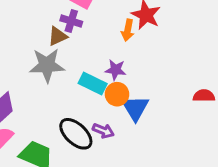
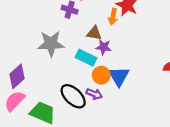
brown triangle: (58, 36) -> (94, 33), moved, turned 35
orange circle: (117, 94) -> (101, 75), moved

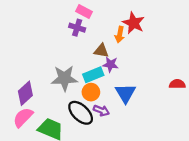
gray star: (51, 44) -> (64, 78), moved
cyan rectangle: (86, 58) -> (93, 75), turned -48
orange circle: (101, 75) -> (91, 92), moved

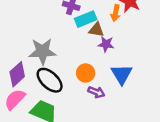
cyan rectangle: (93, 75) -> (86, 19), moved
gray star: (64, 78) -> (42, 51), moved
black ellipse: (81, 113) -> (50, 80), moved

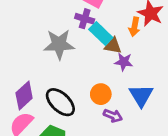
cyan rectangle: (86, 19) -> (101, 34), turned 66
gray star: (42, 51) -> (59, 44), moved

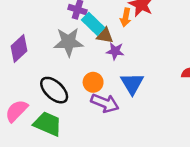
gray star: (59, 44) -> (68, 42), moved
purple diamond: (24, 95) -> (19, 49), moved
purple arrow: (113, 116) -> (105, 103), size x1.5

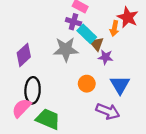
brown triangle: (105, 36) -> (97, 44), turned 40
black ellipse: (54, 90) -> (33, 90), moved, turned 50
purple arrow: (105, 103) -> (108, 111), moved

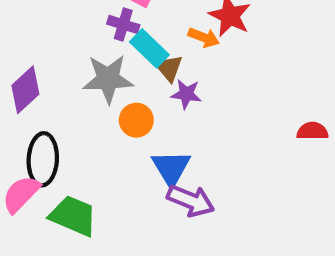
orange arrow: (114, 28) -> (204, 38), turned -80
orange circle: (87, 84) -> (136, 120), moved
blue triangle: (120, 85) -> (171, 168), moved

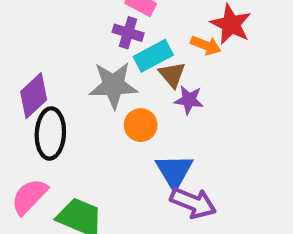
cyan rectangle: (149, 48) -> (153, 56), turned -72
black ellipse: (43, 159) -> (50, 133), moved

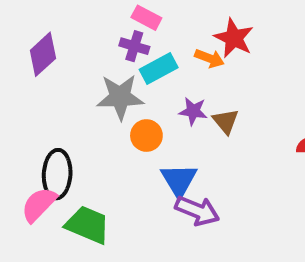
brown triangle: (172, 75) -> (226, 121), moved
purple diamond: (34, 96) -> (43, 54), moved
black ellipse: (50, 133) -> (57, 174), moved

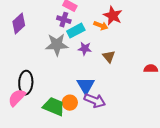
purple star: (193, 111) -> (85, 49), moved
orange circle: (146, 136) -> (70, 103), moved
green trapezoid: (88, 225) -> (54, 107), moved

